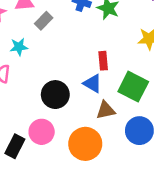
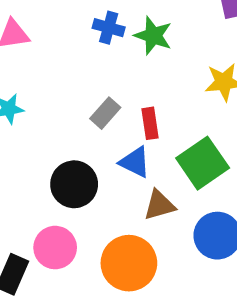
gray rectangle: (44, 21) -> (105, 113), moved
green square: (133, 87) -> (203, 163), turned 32

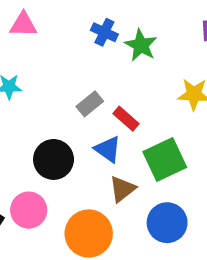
red rectangle: (150, 123) -> (126, 119), turned -50
brown triangle: (159, 205) -> (122, 189), turned -32

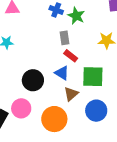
gray rectangle: (90, 104) -> (64, 38), moved, turned -56
green square: (165, 160) -> (93, 77), turned 30

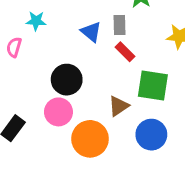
blue triangle: (62, 73) -> (91, 32), moved
pink circle: (21, 108) -> (58, 112), moved

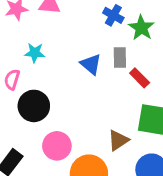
red rectangle: (125, 52) -> (140, 78), moved
black circle: (67, 80) -> (34, 106), moved

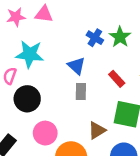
blue cross: (113, 15) -> (95, 38), moved
cyan star: (35, 53) -> (30, 54), size x1.6
gray rectangle: (120, 58) -> (81, 92), moved

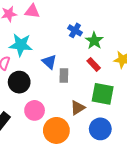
green star: (120, 37) -> (94, 41), moved
blue triangle: (76, 66) -> (49, 62), moved

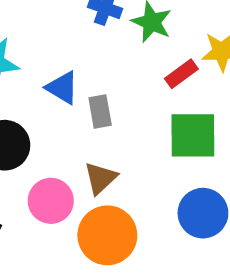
red rectangle: (94, 64) -> (181, 74), moved, turned -72
brown triangle: (78, 108) -> (100, 178), moved

